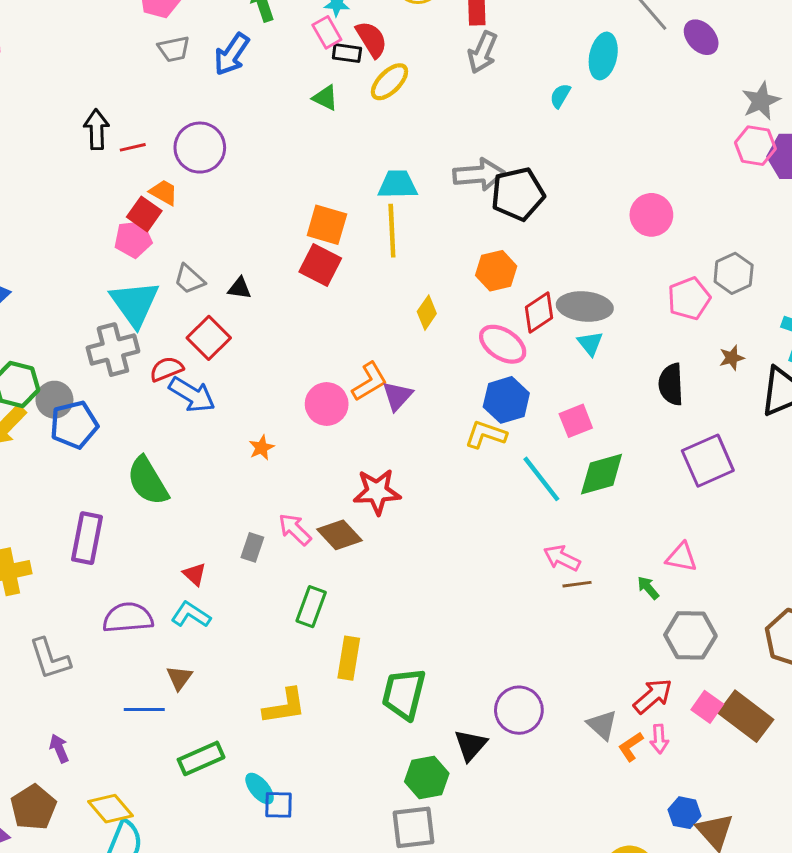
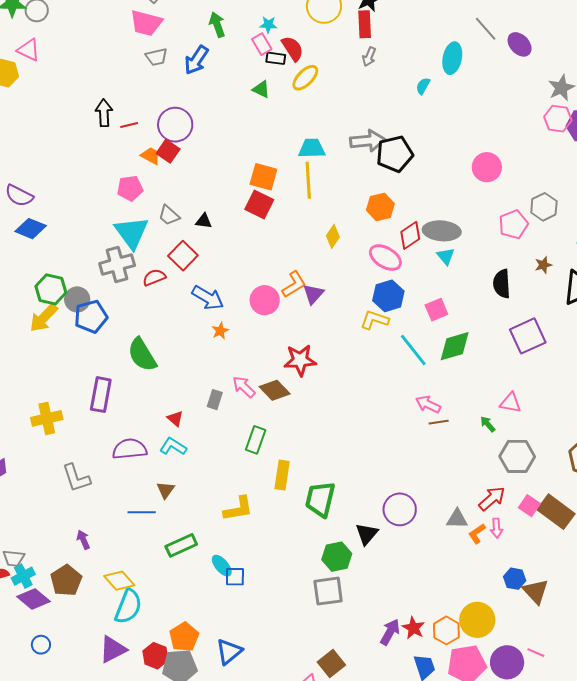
gray arrow: (483, 52) -> (369, 57), size x0.7
red square: (144, 214) -> (168, 151), moved
blue arrow: (192, 395) -> (208, 298), moved
gray triangle: (602, 725) -> (457, 519), turned -40

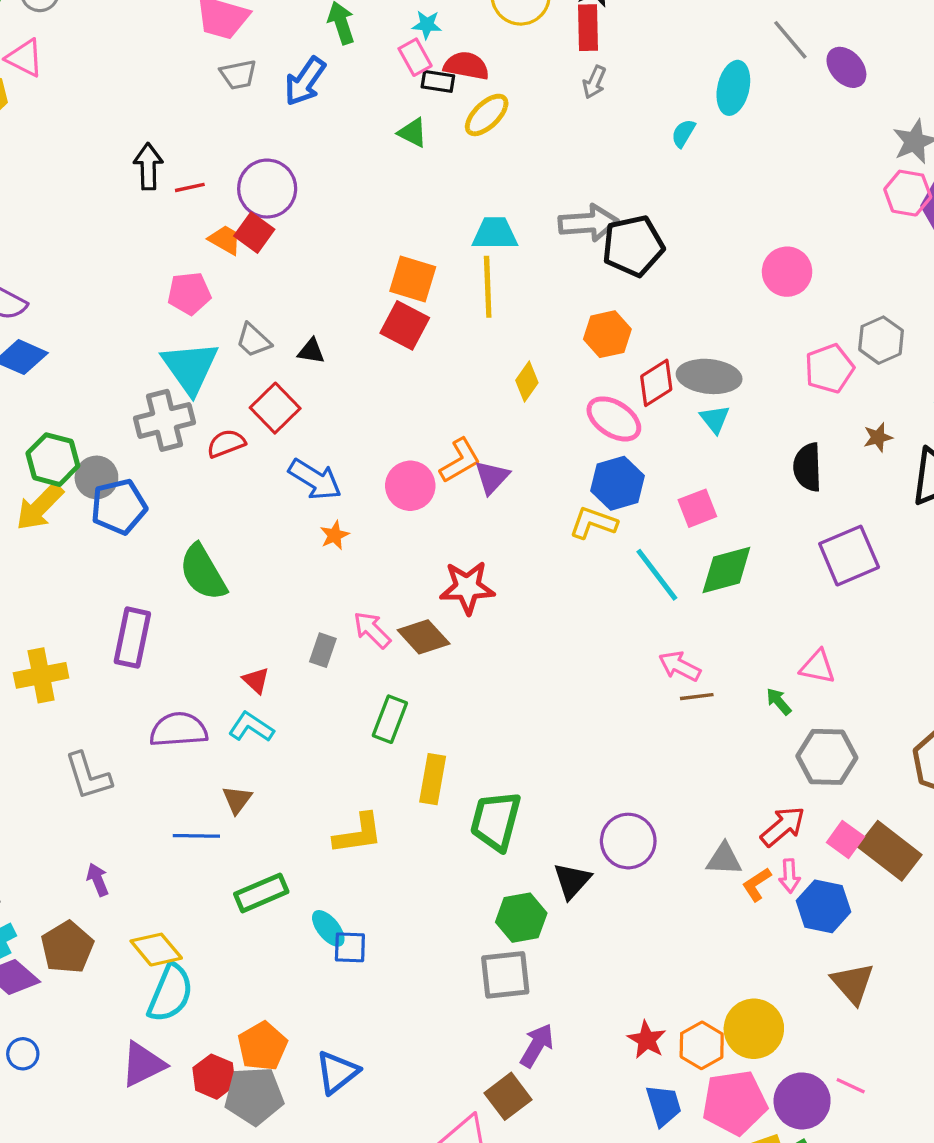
red semicircle: (293, 49) -> (466, 66), turned -48
blue hexagon: (515, 579) -> (824, 906), moved, size x1.4
purple arrow: (390, 632) -> (537, 1045), moved

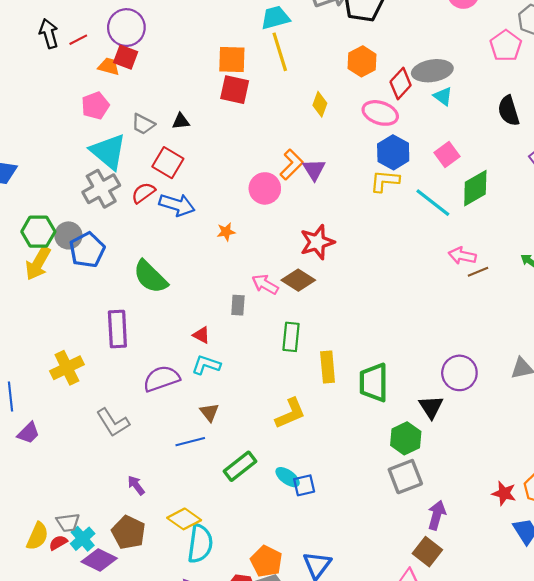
blue arrow: (315, 479) -> (177, 205), moved
orange star: (335, 535) -> (226, 232), turned 30

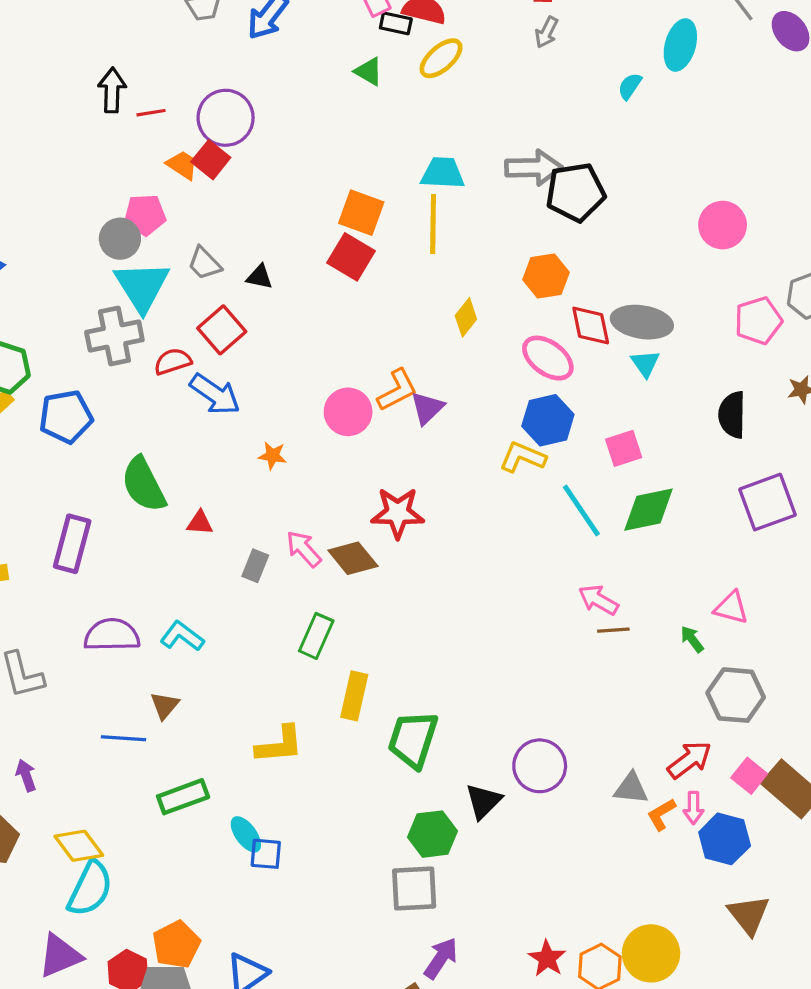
red diamond: (401, 84) -> (591, 325), turned -72
gray circle: (68, 235) -> (120, 239), moved
red triangle: (201, 335) -> (200, 523), moved, turned -42

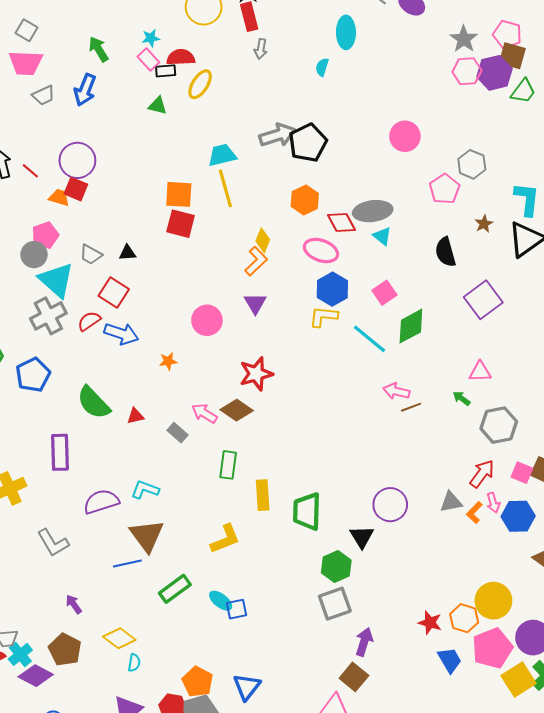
red line: (151, 113) -> (30, 171), turned 66
orange L-shape: (397, 390) -> (256, 261), moved
gray rectangle: (255, 566) -> (178, 433), turned -54
brown triangle: (165, 705) -> (147, 536), size x1.8
cyan semicircle: (90, 888) -> (134, 663), size x0.5

